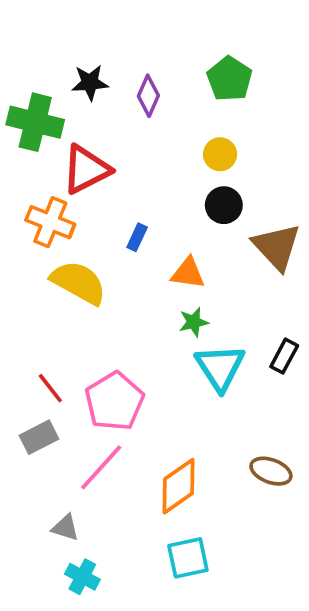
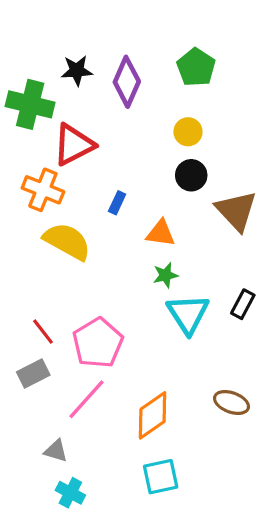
purple diamond: (148, 96) -> (127, 82), size x1.4

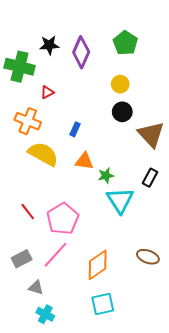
red triangle: (74, 145) -> (47, 92), size x0.5
orange triangle: (161, 233) -> (84, 161), moved
black rectangle: (243, 304) -> (150, 178), moved
gray rectangle: (33, 373) -> (22, 259), moved

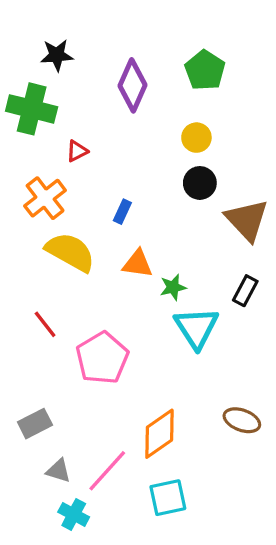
black star: (49, 45) -> (57, 55), moved
orange cross: (28, 121) -> (45, 198), turned 30
red line: (28, 212) -> (45, 324), moved
pink line: (55, 255) -> (107, 471), moved

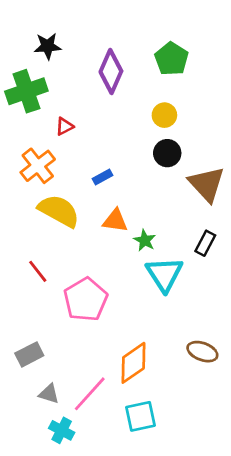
green cross: (32, 109) -> (26, 91), turned -33
blue rectangle: (122, 212) -> (102, 177), turned 36
green star: (173, 287) -> (145, 240), turned -30

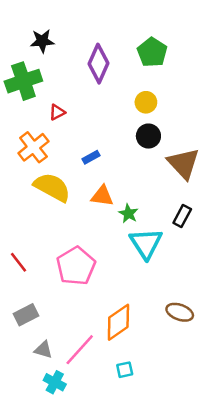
red line: (38, 271) -> (18, 262), moved
cyan square: (140, 416) -> (125, 370), size x0.6

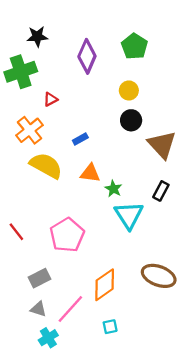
brown ellipse: (180, 312) -> (159, 276), size x1.4
gray rectangle: (26, 315) -> (39, 278), moved
cyan cross: (55, 382) -> (48, 338), turned 30

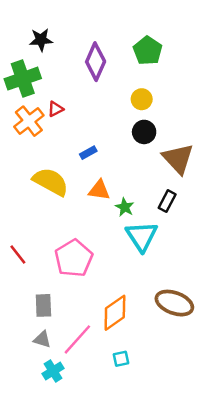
orange cross: (30, 130) -> (29, 121), moved
black rectangle: (161, 191) -> (167, 201), moved
gray rectangle: (39, 278) -> (43, 305), turned -65

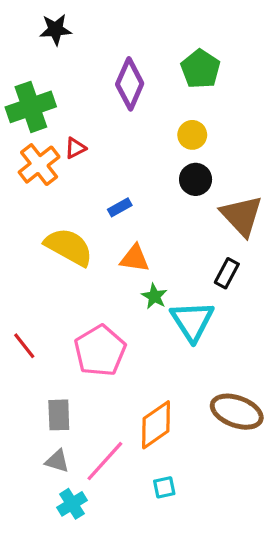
black star: (41, 40) -> (56, 29), moved
green star: (125, 207) -> (154, 296), moved

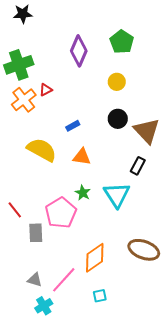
black star: (56, 29) -> (23, 14), moved
black circle: (196, 179) -> (118, 119), moved
green star: (154, 296) -> (83, 193), moved
gray rectangle: (59, 415) -> (36, 233), moved

